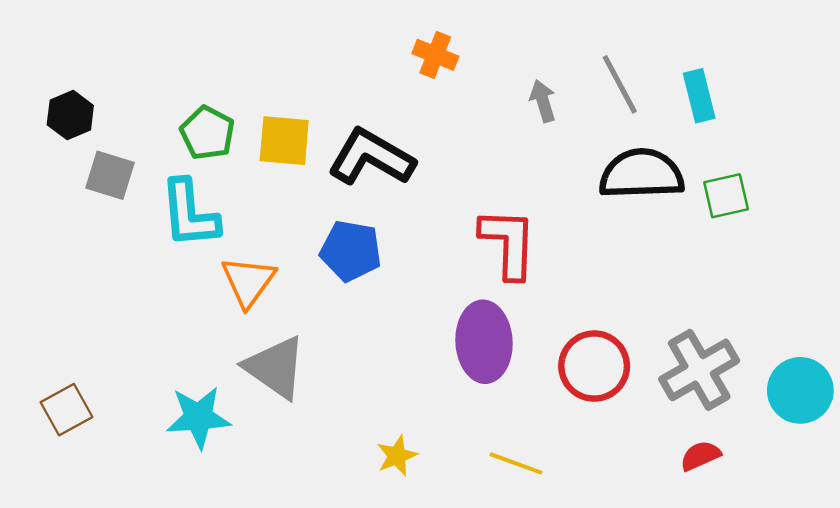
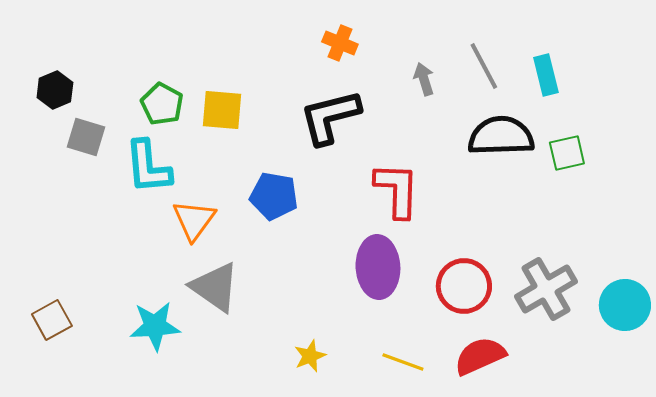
black L-shape: (371, 157) -> (330, 117), moved, turned -44
red semicircle: (700, 456) -> (480, 356), moved, size x1.6

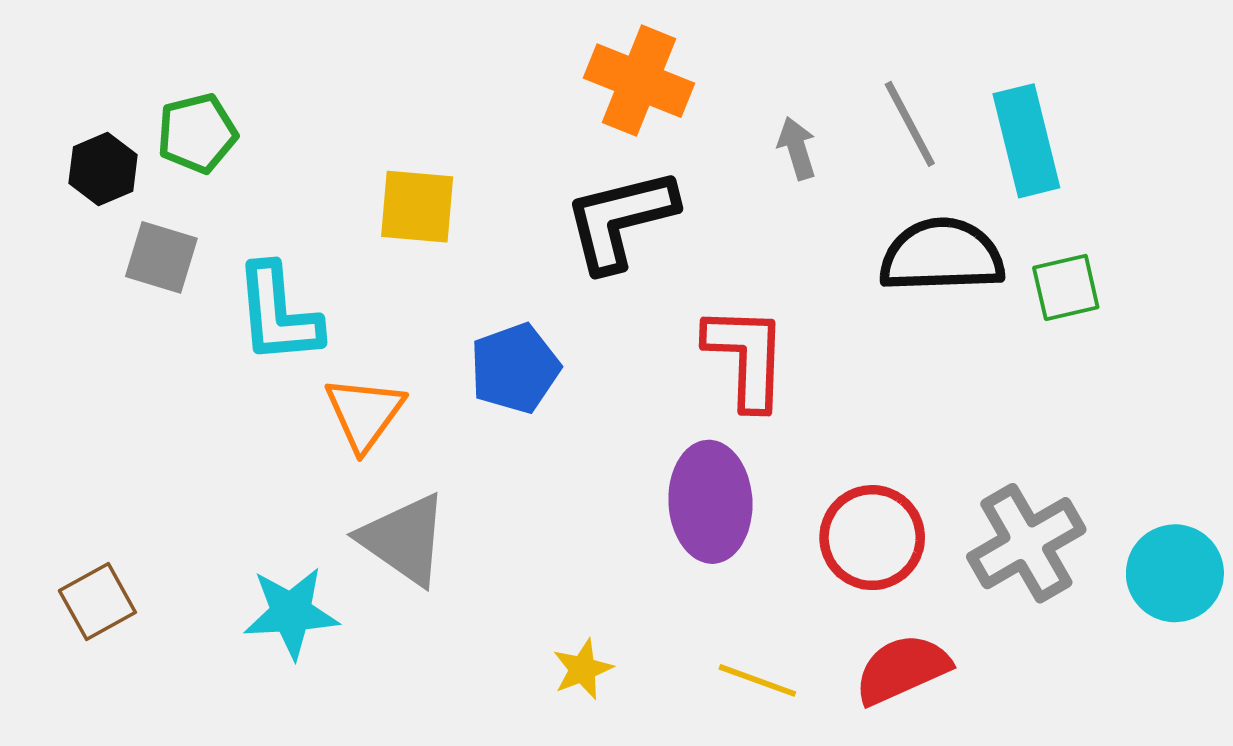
orange cross: (340, 43) -> (639, 81), size x1.6
cyan rectangle: (546, 75) -> (1026, 141), size x1.4
green pentagon: (162, 104) -> (197, 133), moved, turned 30
blue pentagon: (274, 196) -> (515, 368), turned -30

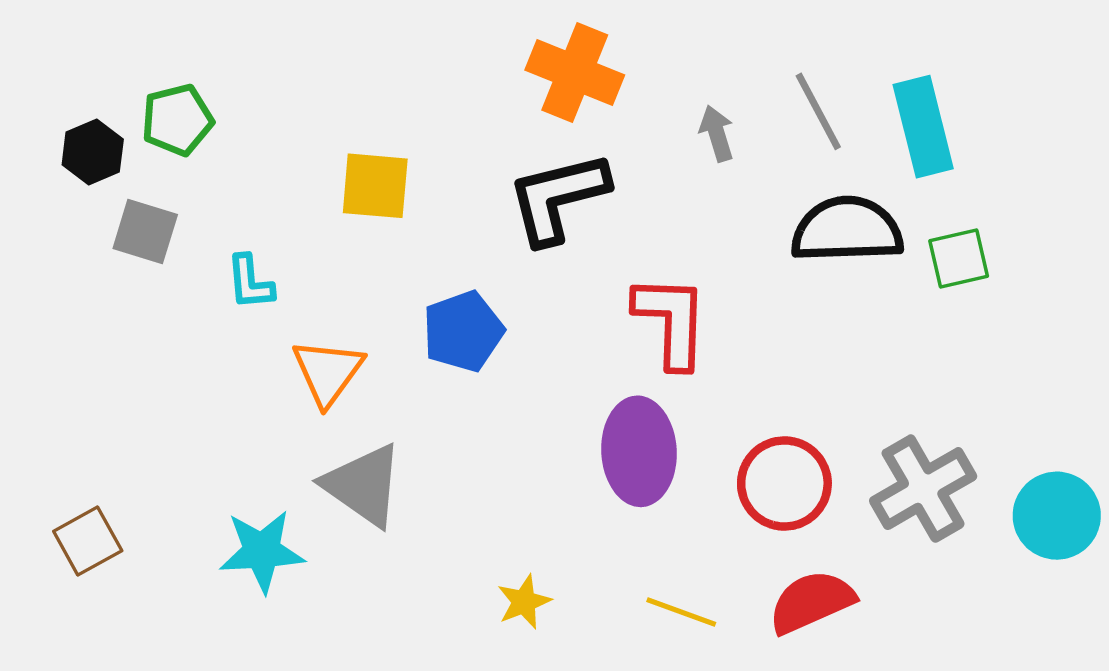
cyan L-shape: (278, 314) -> (250, 282), size x0.6

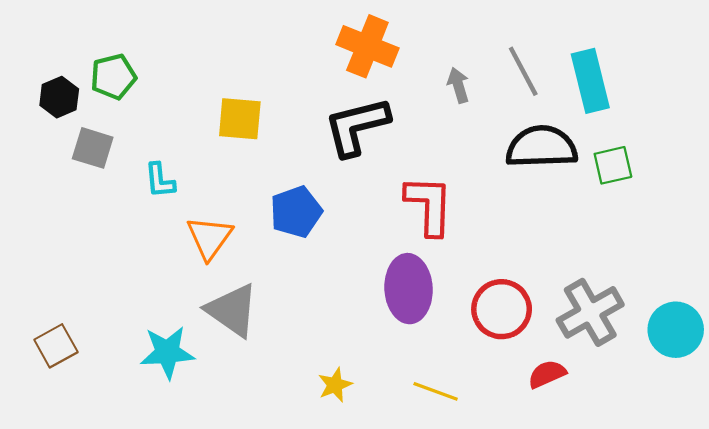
red semicircle: (811, 602) -> (547, 374), moved, size x0.7

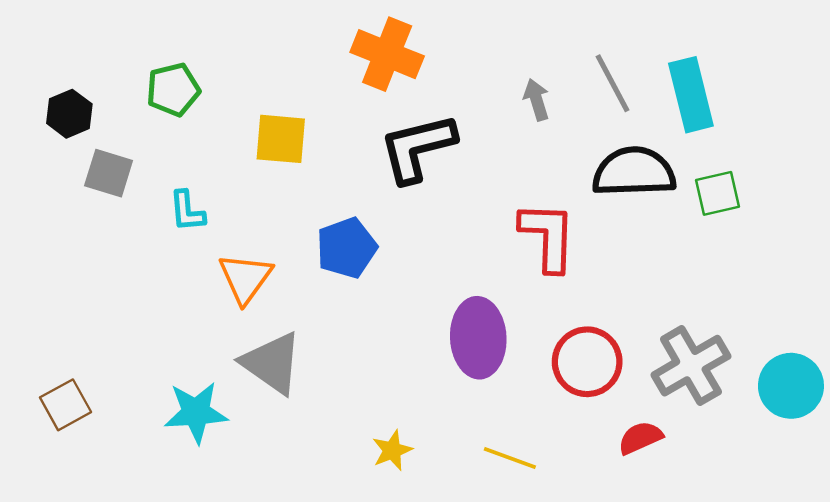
orange cross: (367, 46) -> (387, 54), moved
green pentagon: (113, 77) -> (173, 90), moved
red L-shape: (429, 205) -> (548, 236), moved

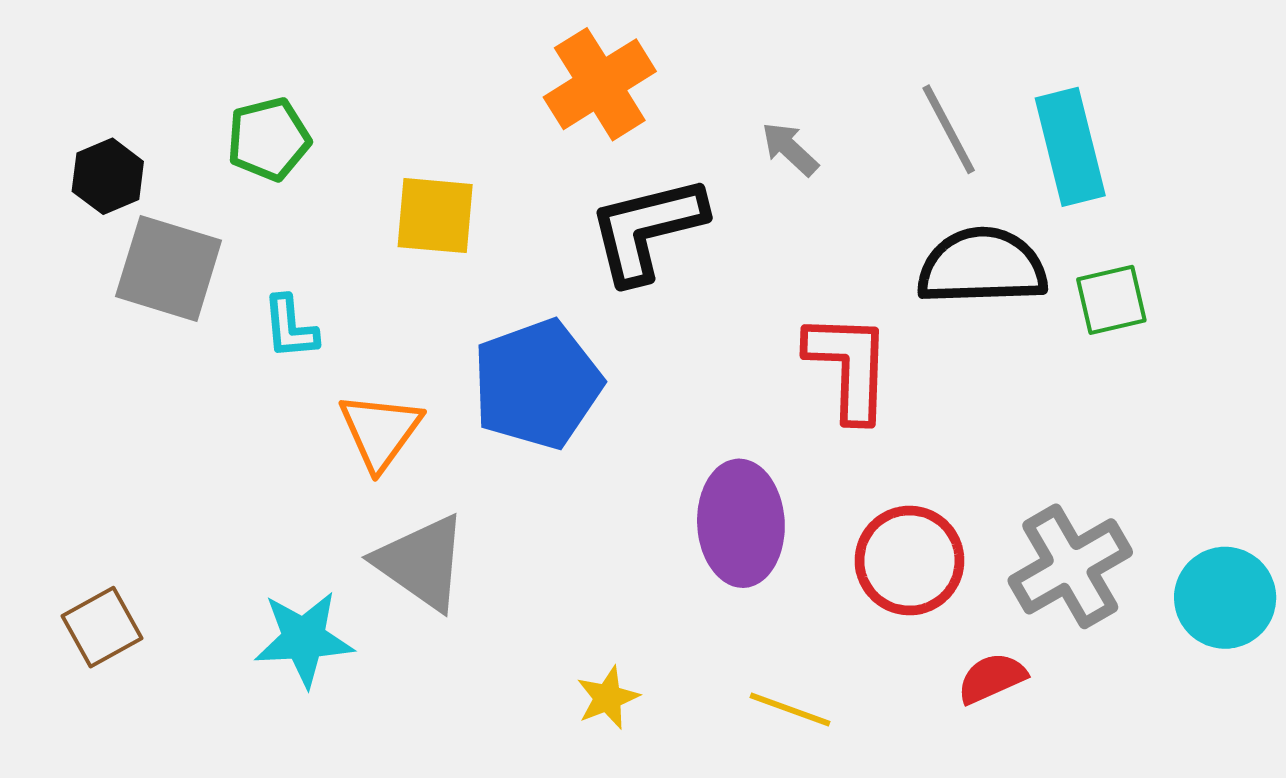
orange cross: (387, 54) -> (600, 84), turned 36
gray arrow: (536, 100) -> (790, 149), moved, turned -30
gray square: (109, 173) -> (169, 268), size x1.4
blue pentagon: (347, 248) -> (537, 384), size x1.4

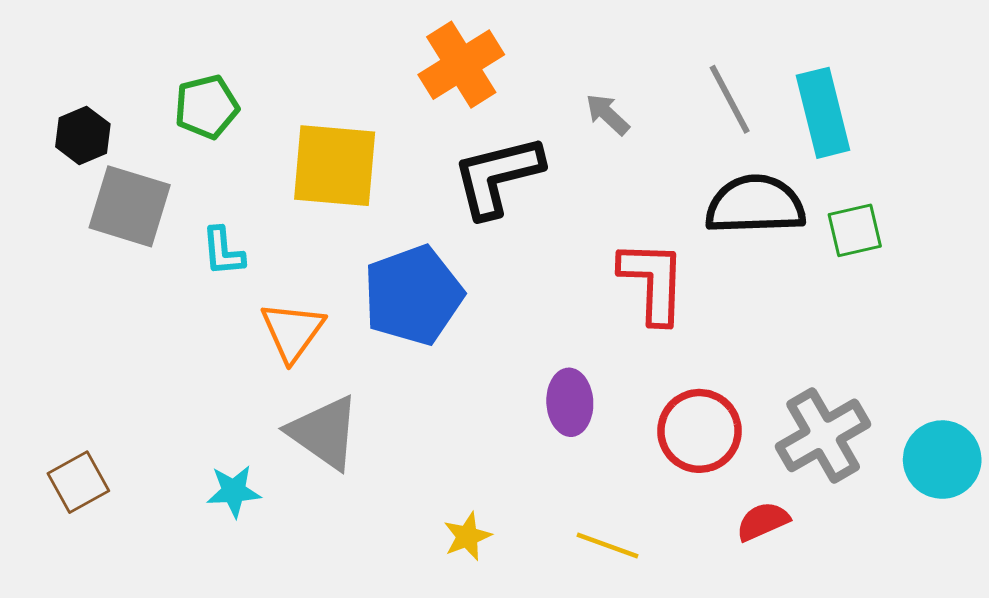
yellow square: (435, 216) -> (335, 166), size x1.4
purple ellipse: (741, 523) -> (570, 402), size x0.7
cyan star: (304, 639) -> (234, 491), size x0.7

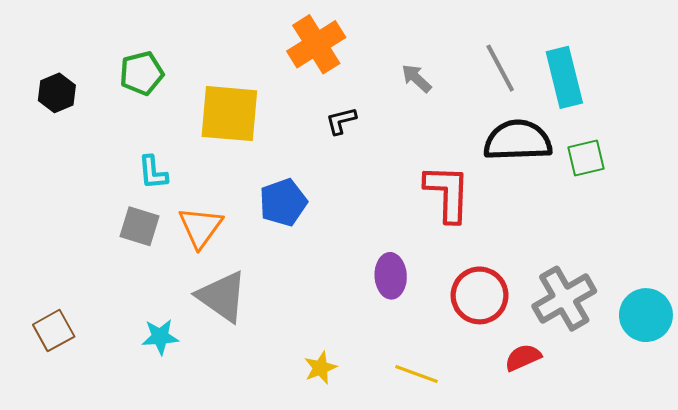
black L-shape: (497, 176) -> (341, 121), size x0.5
gray square: (130, 206) -> (139, 226), moved, size x0.7
blue pentagon: (413, 295) -> (283, 202), size x0.7

